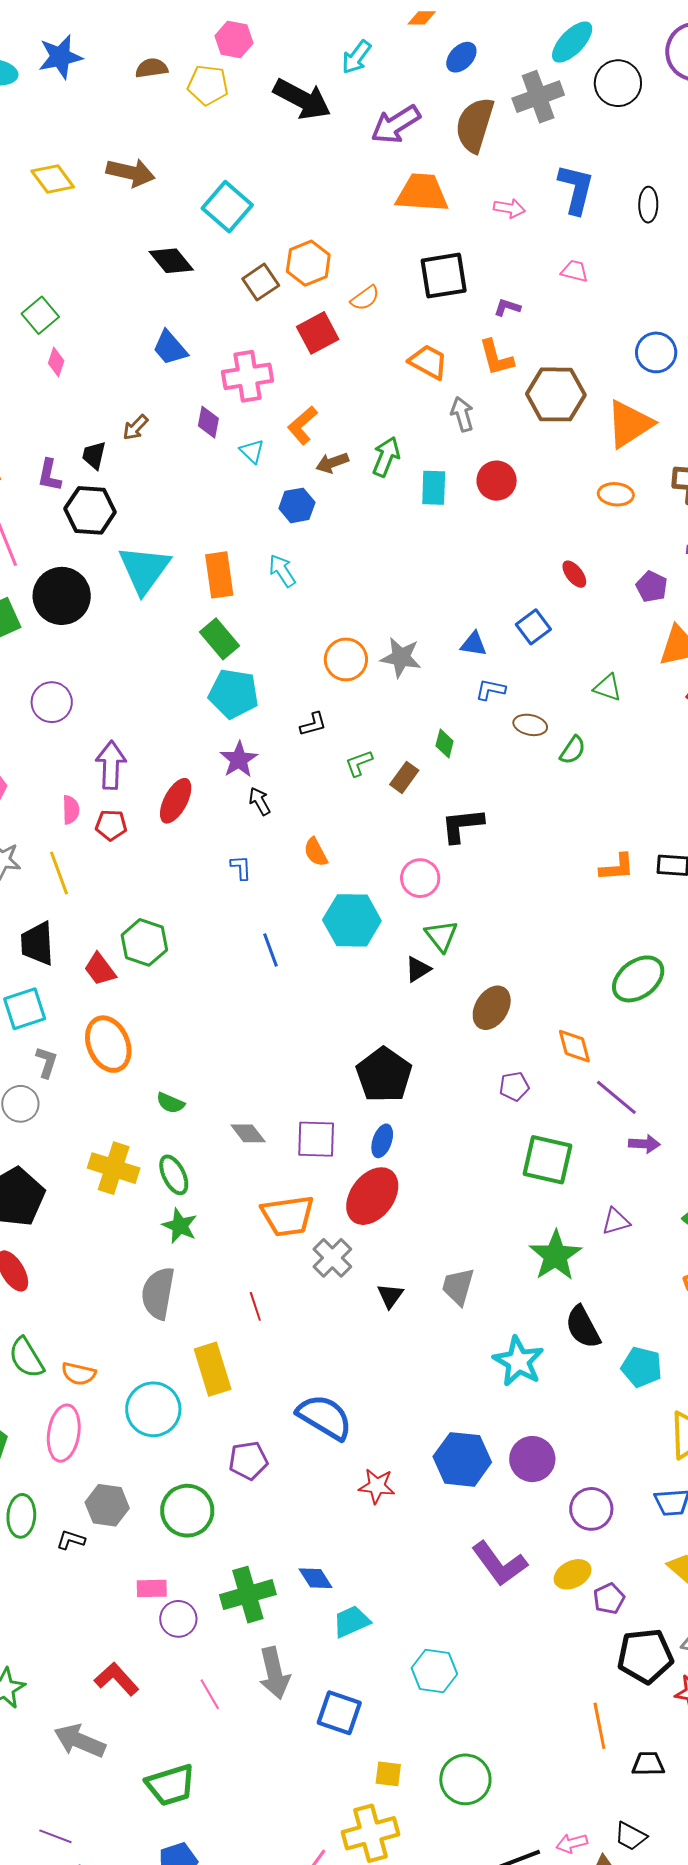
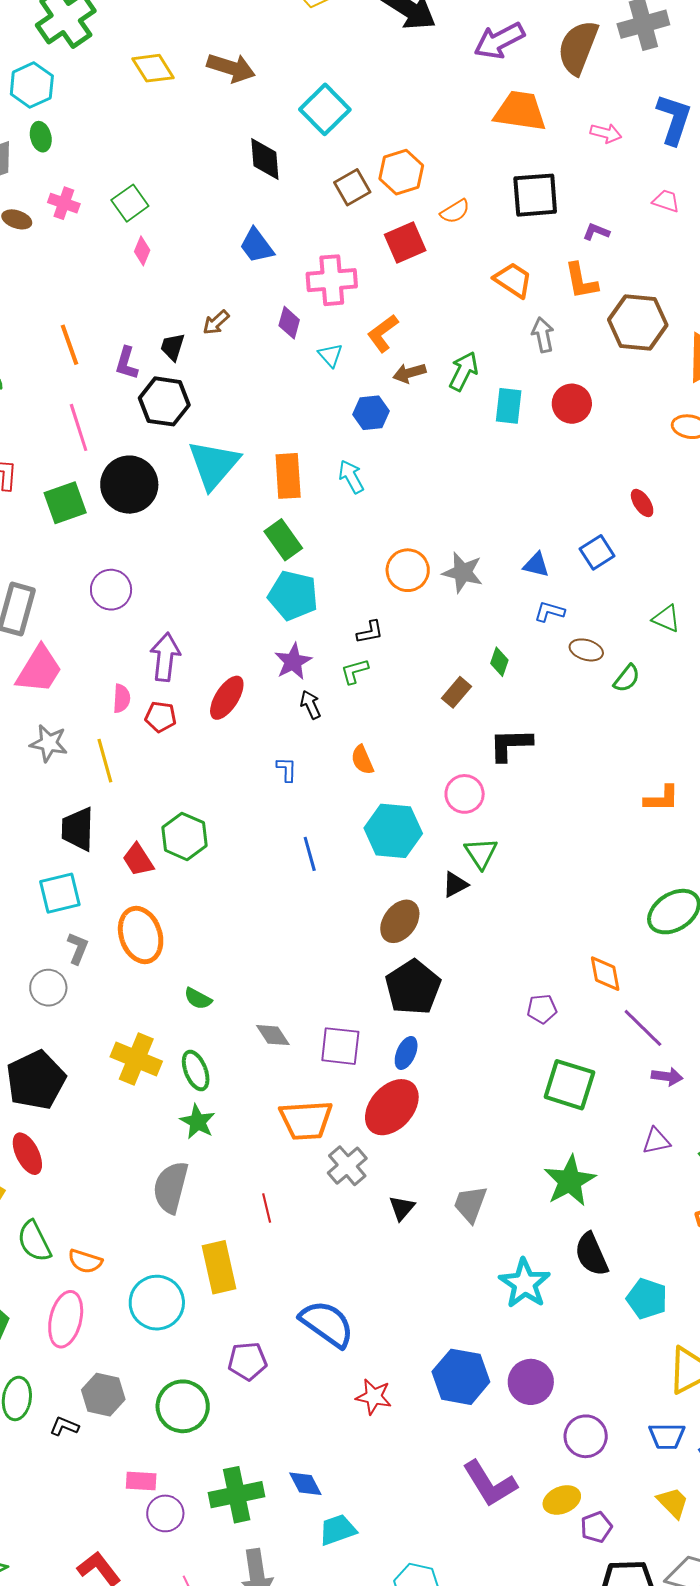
black diamond: (171, 261) -> (265, 159), turned 30
green L-shape: (359, 763) -> (355, 671), moved
brown ellipse: (492, 1008) -> (400, 921), moved
purple triangle: (616, 1221) -> (656, 1141), moved

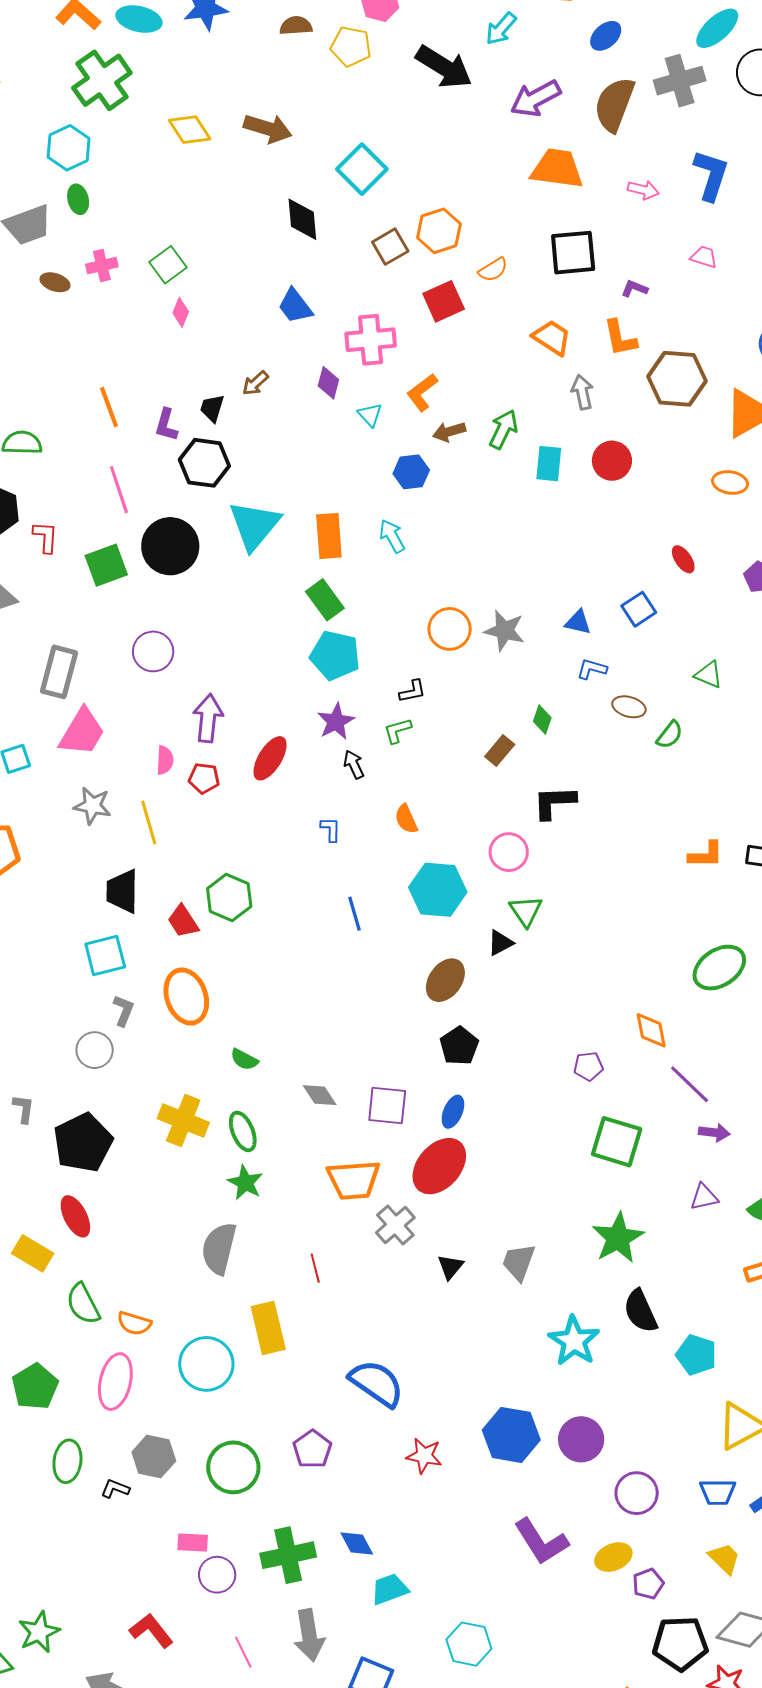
pink cross: (64, 203) -> (102, 266), turned -32
black pentagon: (413, 987) -> (459, 1046), size x0.7
purple pentagon: (247, 1361) -> (312, 1449), moved, turned -30

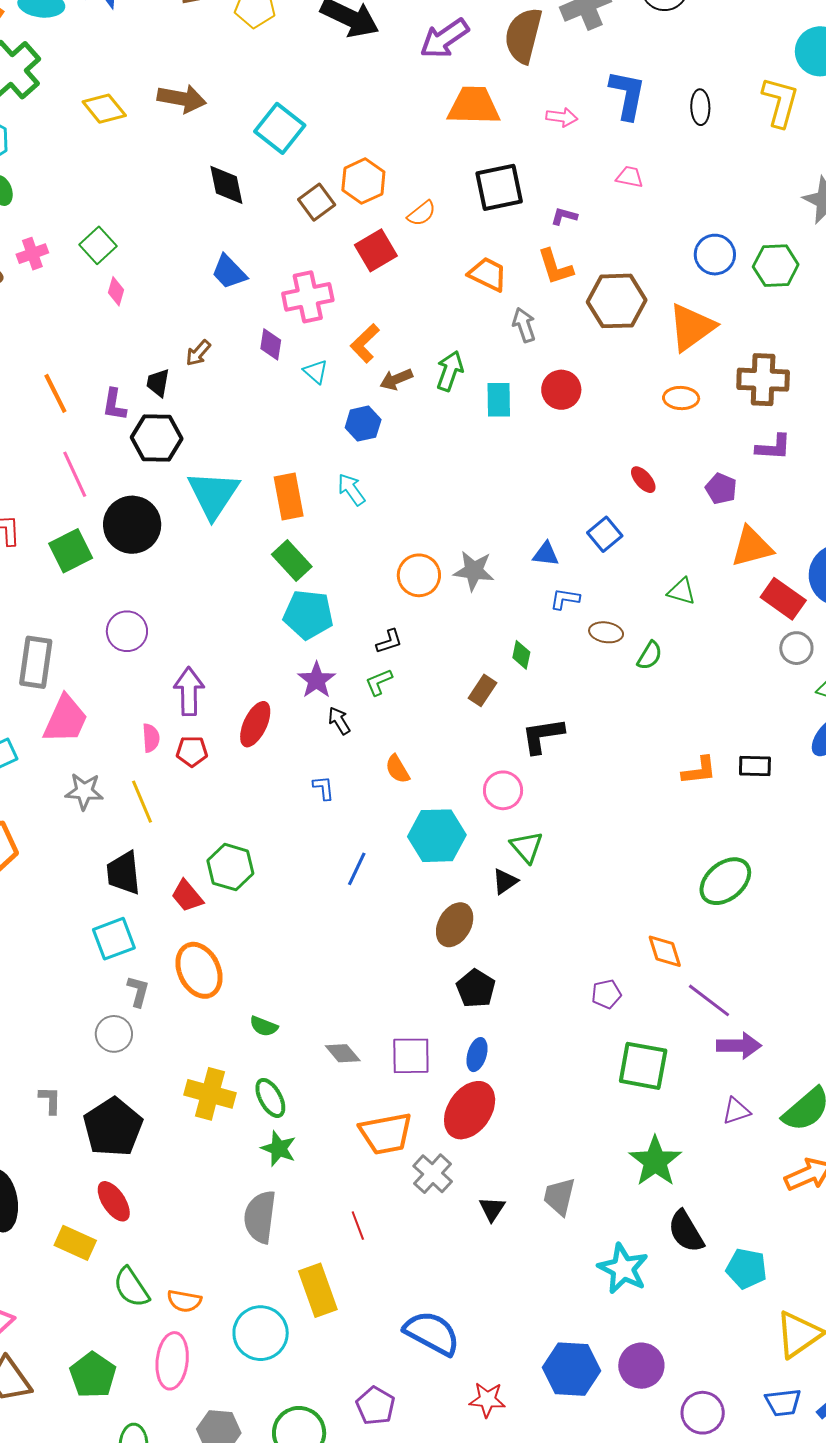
blue line: (355, 914) -> (357, 869), turned 48
purple arrow: (714, 1132) -> (739, 1046), size x1.4

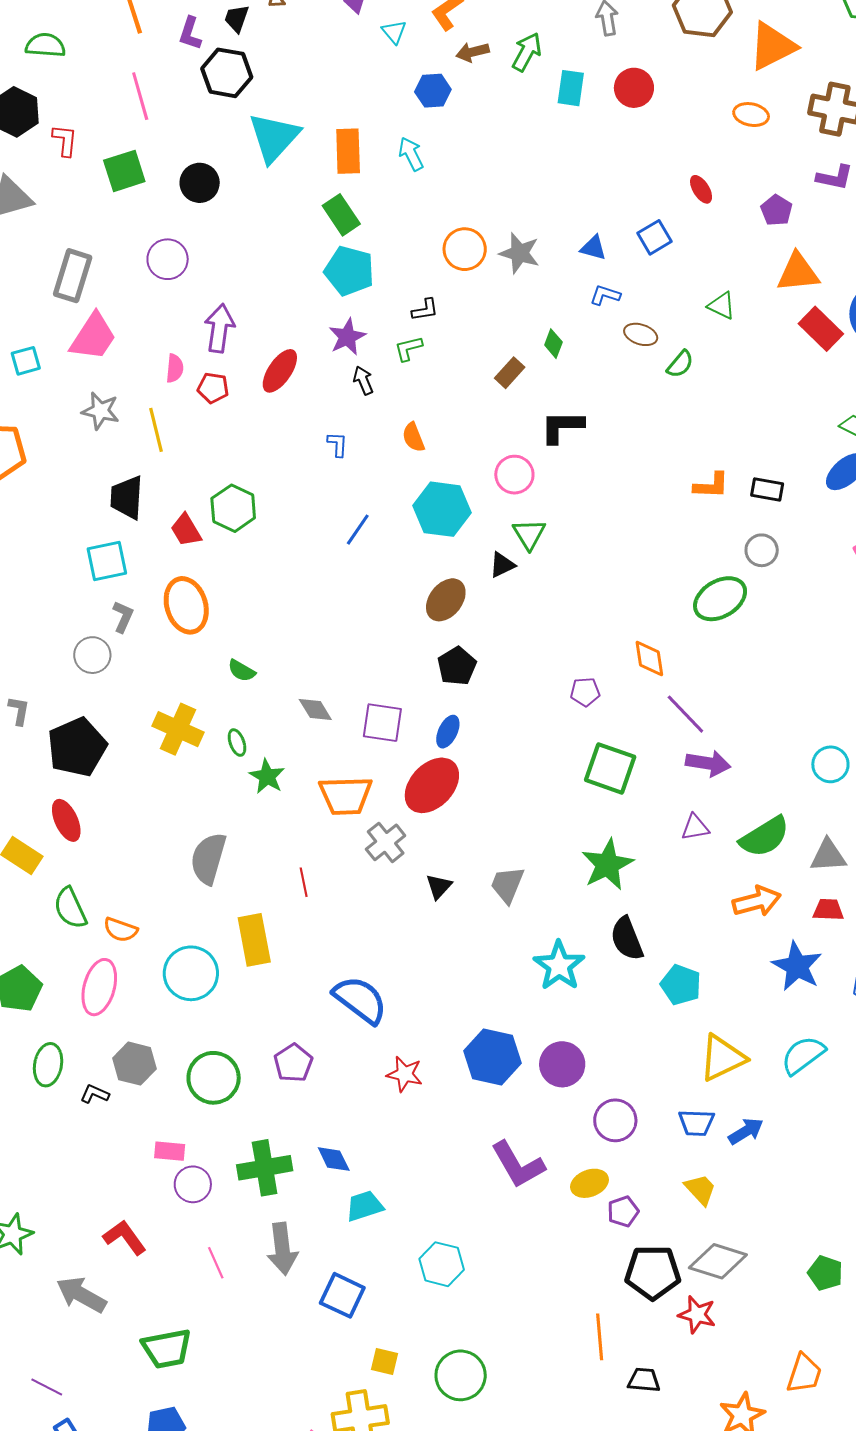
black circle: (132, 525) -> (200, 183), moved, size x0.7
gray circle: (796, 648) -> (762, 550), moved
green ellipse: (270, 1098) -> (237, 743), size x0.7
green star: (279, 1149) -> (267, 776), moved

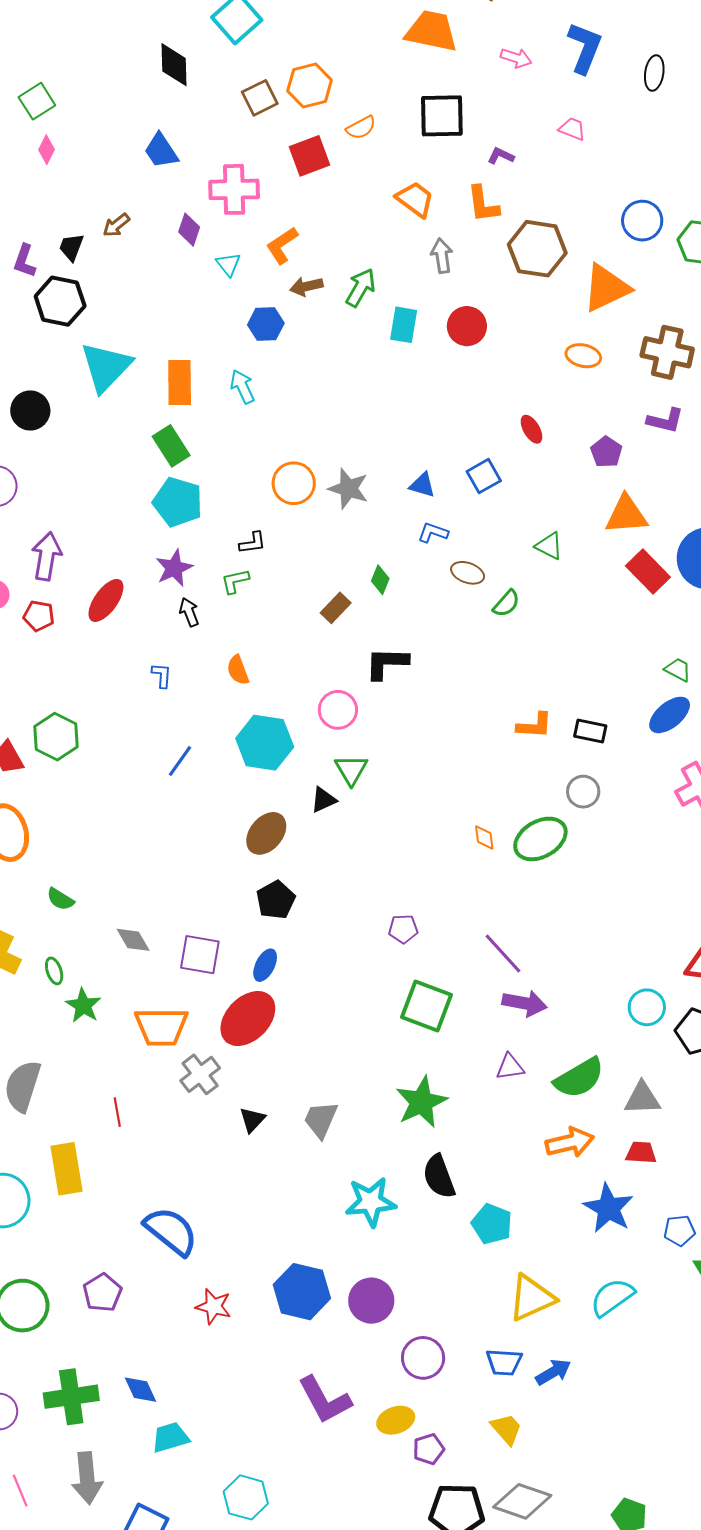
orange diamond: (649, 659) -> (484, 837), moved, size x0.7
cyan star: (559, 966) -> (371, 1202), turned 30

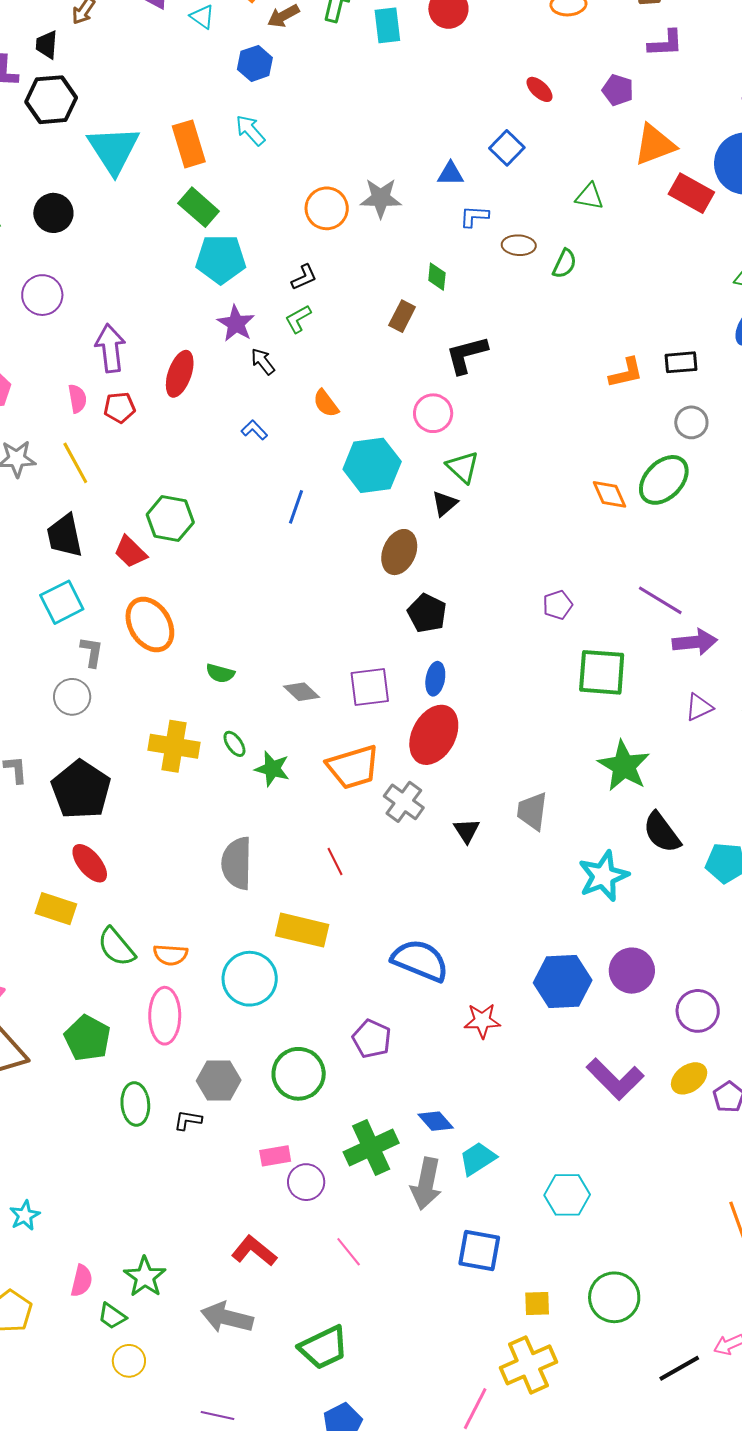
blue L-shape: (162, 675) -> (254, 430), turned -32
orange diamond: (484, 837) -> (609, 494), size x1.4
yellow rectangle: (66, 1169) -> (302, 930), turned -51
gray arrow: (87, 1478) -> (426, 1184), moved, turned 33

